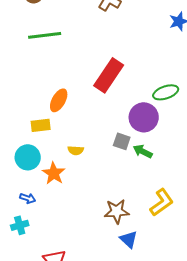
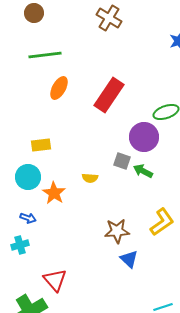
orange ellipse: (59, 100) -> (59, 88), moved
yellow semicircle: (76, 150) -> (90, 178), moved

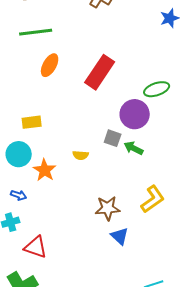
red triangle: (55, 280) -> (36, 247), moved, turned -30

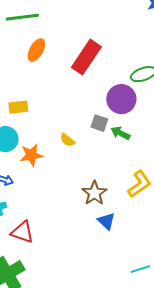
yellow semicircle: (81, 155) -> (67, 140), turned 35
orange star: (45, 170) -> (31, 155), turned 30
brown star: (108, 208) -> (94, 193), turned -30

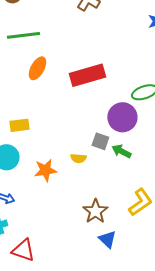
red rectangle: (86, 57) -> (87, 75), turned 40
yellow semicircle: (67, 140) -> (78, 158), moved, turned -35
orange star: (31, 155) -> (45, 170), moved

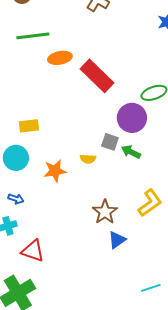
orange ellipse: (37, 68) -> (60, 58), moved, turned 50
red rectangle: (87, 75) -> (97, 76), turned 60
blue triangle: (107, 239) -> (117, 240), turned 42

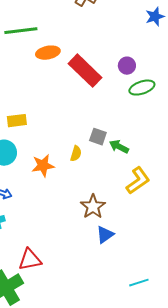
purple circle: (132, 118) -> (127, 66), moved, size x0.6
yellow semicircle: (88, 159) -> (76, 154), turned -77
yellow L-shape: (150, 203) -> (138, 181), moved
red triangle: (33, 251) -> (30, 260), moved, turned -30

